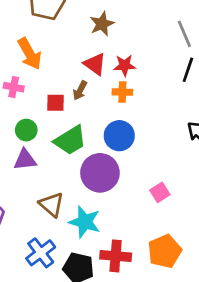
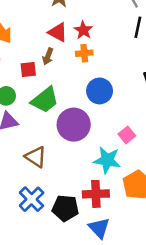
red star: (125, 65) -> (83, 30), turned -30
blue circle: (119, 136) -> (100, 91), moved
cyan star: (85, 222) -> (107, 160), moved

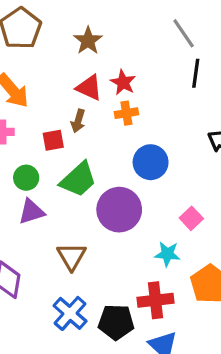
brown triangle: (36, 157) -> (72, 256), turned 30
cyan star: (107, 160) -> (167, 254), size x0.7

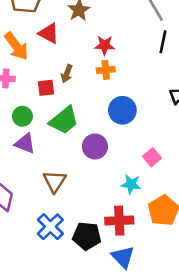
red star: (123, 82) -> (105, 45), turned -30
red triangle: (89, 88) -> (49, 33), moved
purple circle: (119, 210) -> (95, 146), size x0.7
purple triangle: (31, 212) -> (25, 144), turned 35

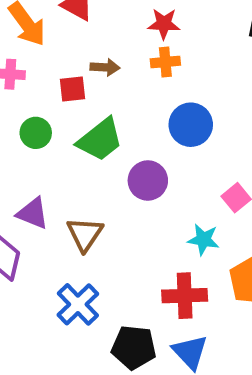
brown arrow: (67, 74) -> (105, 67), turned -108
purple triangle: (25, 144) -> (33, 213), moved
black pentagon: (87, 236) -> (134, 347), moved

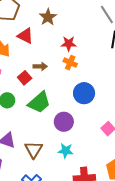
orange cross: (165, 62) -> (70, 63), turned 32
red square: (72, 89) -> (25, 78), turned -32
cyan star: (203, 240) -> (66, 151), moved

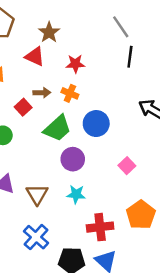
red triangle: (25, 36) -> (35, 56), moved
orange cross: (70, 63) -> (70, 93), moved
green trapezoid: (39, 102) -> (57, 128), moved

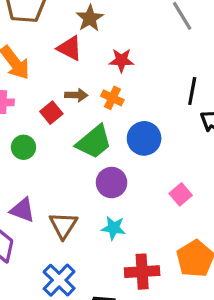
black line: (130, 57) -> (192, 91), moved

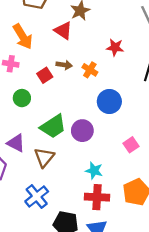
red star: (121, 60) -> (115, 47), moved
green trapezoid: (94, 142) -> (53, 126), moved
cyan star: (113, 228) -> (94, 171), moved

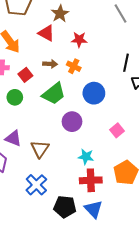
red star: (115, 47) -> (79, 40), moved
red square: (45, 75) -> (25, 75), moved
green trapezoid: (53, 126) -> (54, 94), moved

